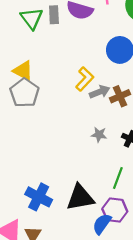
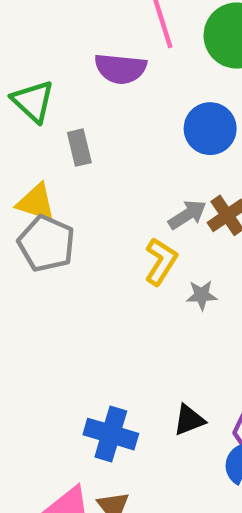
gray rectangle: (54, 15) -> (79, 148), moved
yellow L-shape: (85, 79) -> (161, 261), moved
black triangle: (80, 198) -> (189, 420), size x0.6

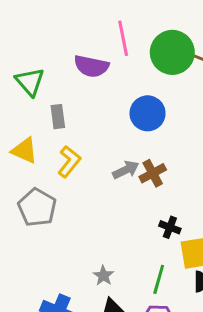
gray pentagon: (46, 244) -> (37, 207), moved
yellow L-shape: (161, 261) -> (69, 162), moved
gray star: (202, 295) -> (103, 276), moved, turned 30

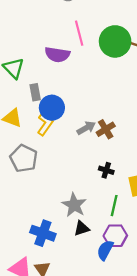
blue circle: (148, 113) -> (52, 108), moved
black cross: (170, 227) -> (106, 170), moved
gray star: (103, 276) -> (74, 205), size x1.6

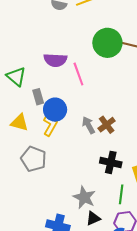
pink line: (79, 33) -> (78, 74), moved
gray arrow: (86, 128) -> (88, 125), turned -84
black cross: (106, 170) -> (111, 162), size x1.5

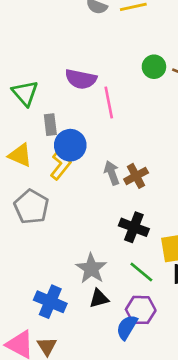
green circle: (107, 43) -> (154, 67), size x0.6
green line: (121, 194) -> (141, 272), turned -66

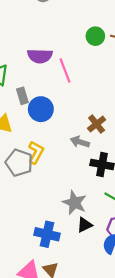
yellow L-shape: (60, 165) -> (36, 152), moved
gray arrow: (112, 173) -> (80, 142), moved, turned -42

